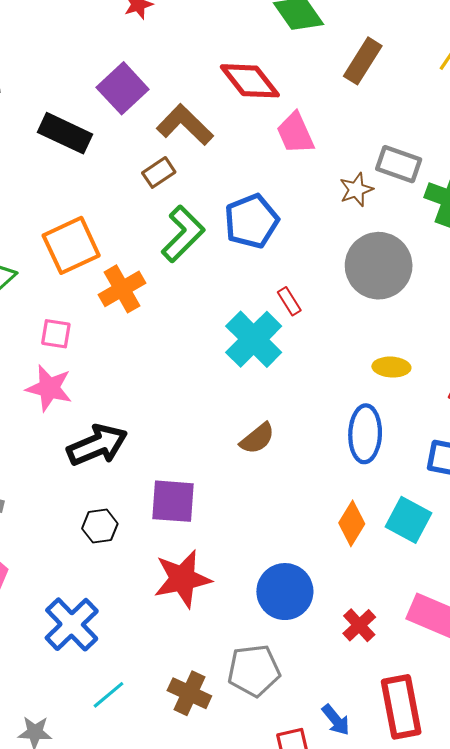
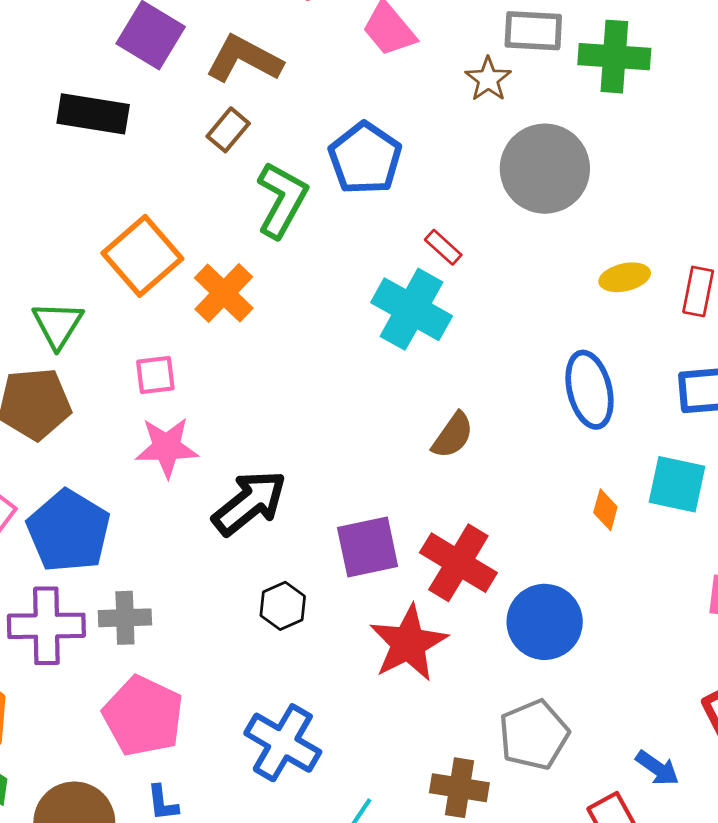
yellow ellipse: (391, 367) -> (625, 277), moved
orange diamond: (352, 523) -> (605, 510), size x0.7
red cross: (359, 625) -> (458, 563), moved, size x1.6

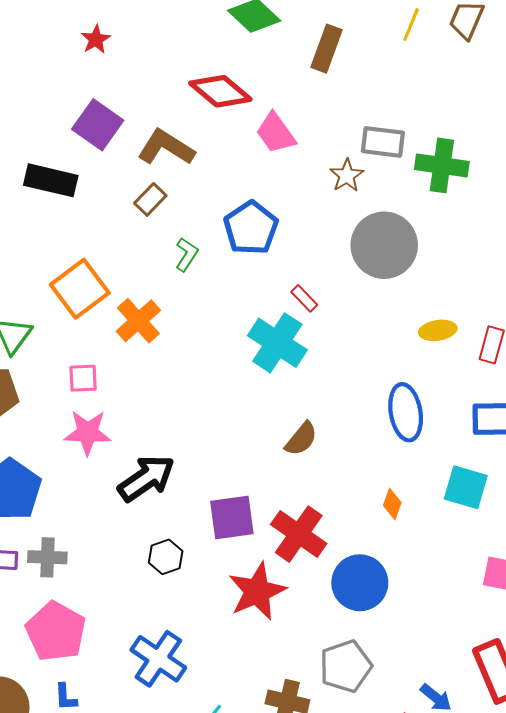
green L-shape: (282, 200) -> (187, 254), size x0.6
orange diamond: (605, 510) -> (392, 504), moved

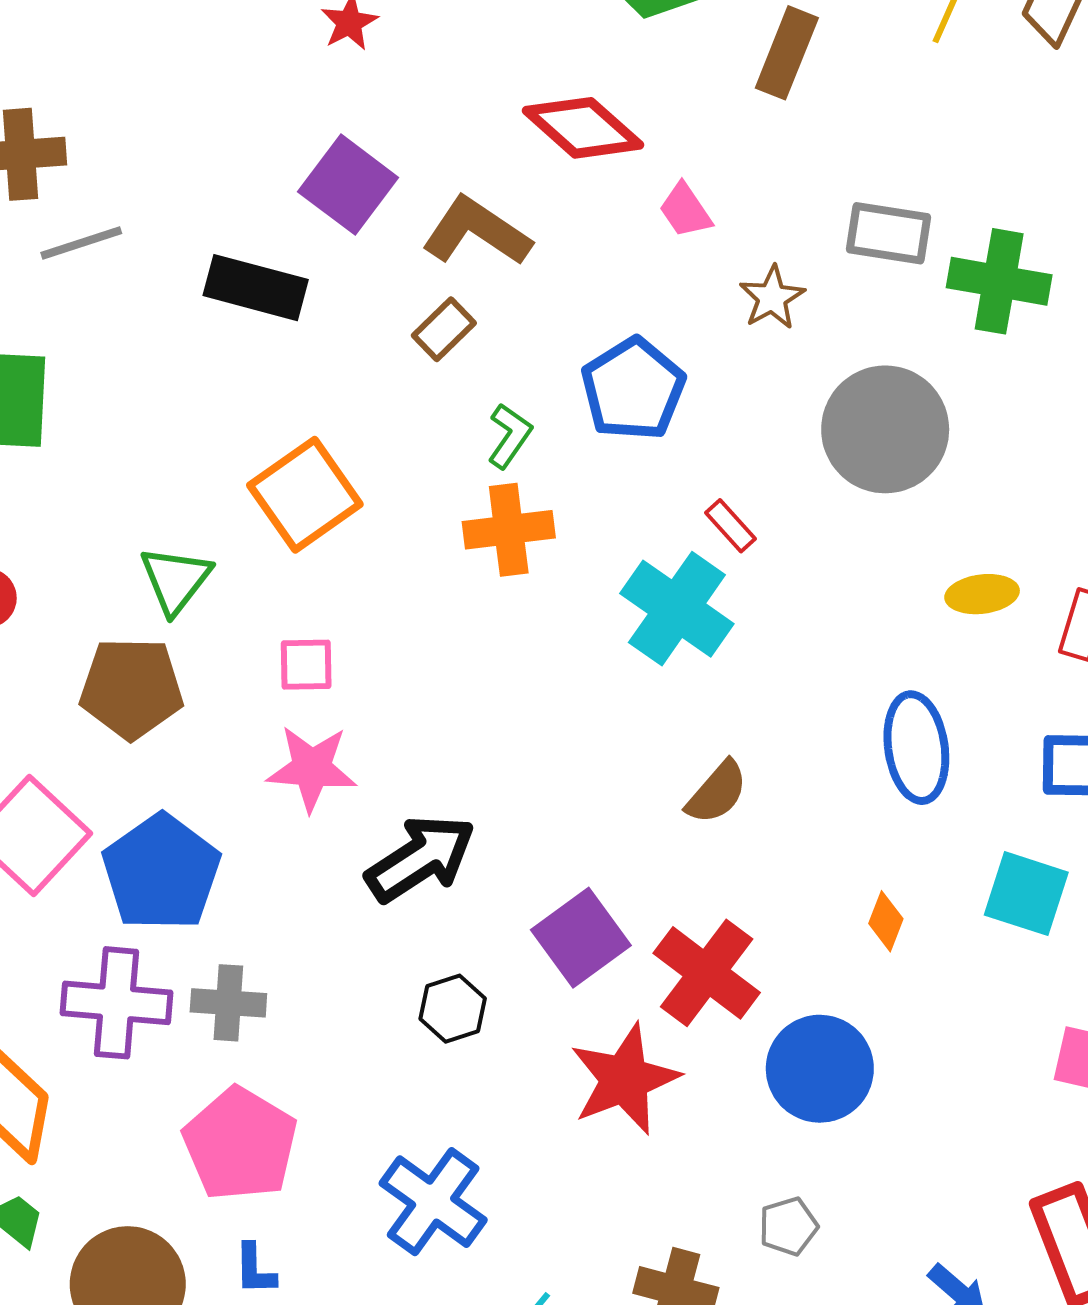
pink trapezoid: (276, 133) -> (685, 210), size x0.7
brown star: (347, 176) -> (772, 298), moved
orange cross: (138, 321) -> (509, 530), moved, turned 33
purple square: (232, 518) -> (581, 938), turned -30
gray pentagon: (346, 666) -> (788, 1226), size x0.6

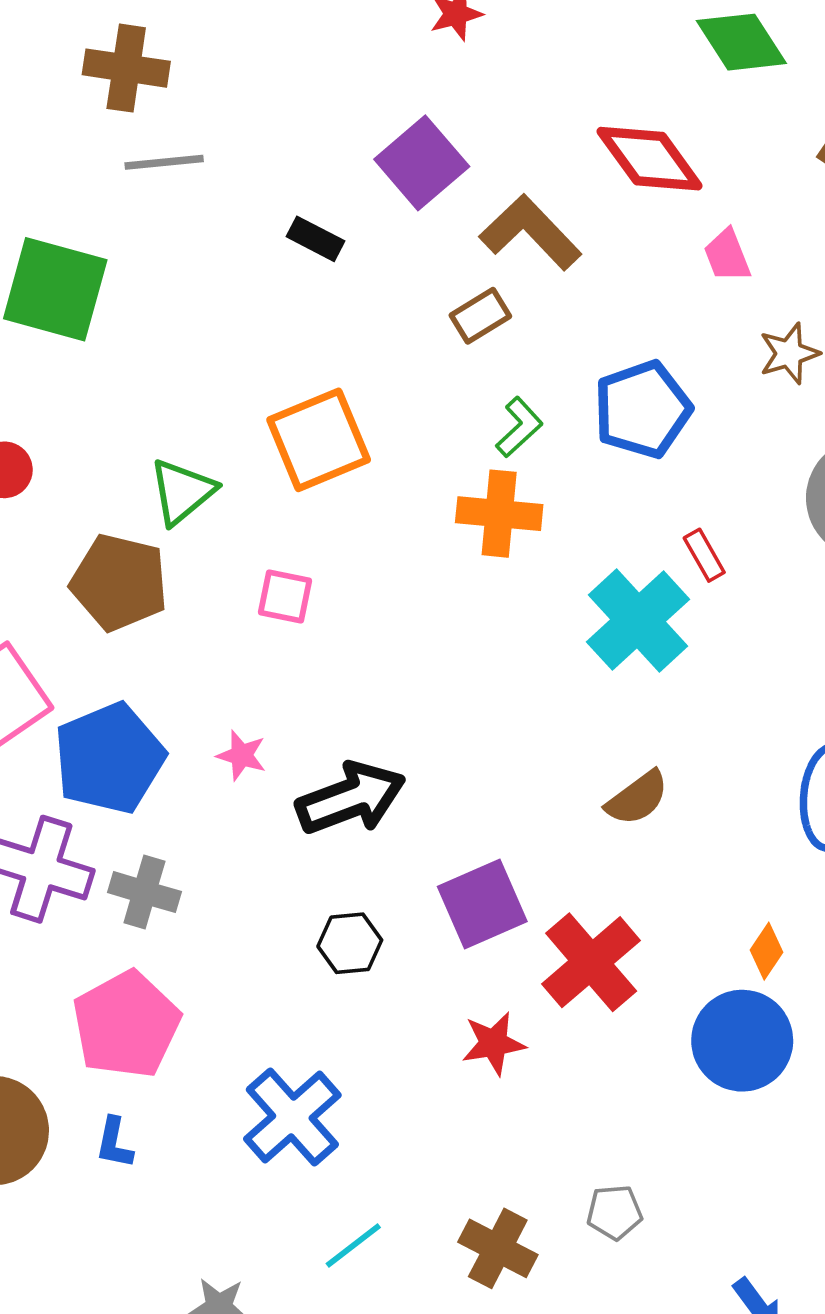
black rectangle: (256, 288) -> (316, 239), size x0.6
pink star: (312, 768) -> (241, 755), moved, size x0.6
blue circle: (820, 1069) -> (742, 1041), moved
red star: (624, 1079) -> (494, 1043), size x0.6

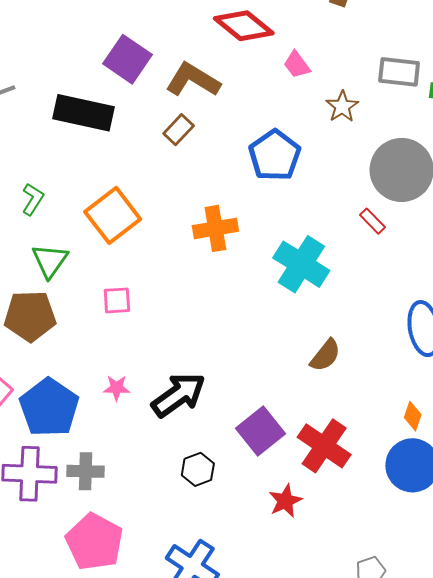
black rectangle: (316, 239) -> (84, 113), size x2.0
green L-shape: (519, 427) -> (33, 199), moved
red rectangle: (704, 555) -> (372, 221), moved

